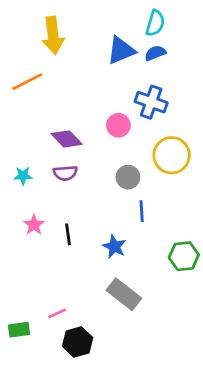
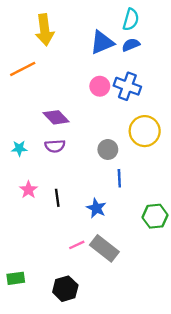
pink circle: (118, 125) -> (100, 86), moved
pink line: (57, 313) -> (77, 245), moved

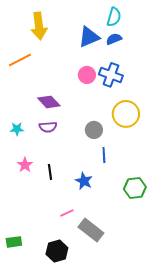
gray rectangle: (104, 248) -> (91, 230), moved

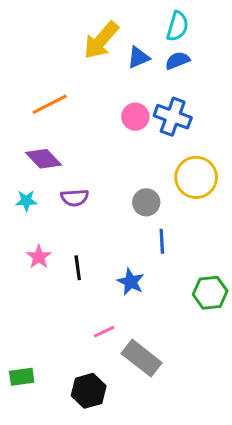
yellow arrow: (39, 26) -> (101, 40), moved, turned 48
blue triangle: (89, 37) -> (138, 57), size x0.7
orange line: (20, 60) -> (50, 104), moved
purple diamond: (49, 102) -> (43, 159), moved

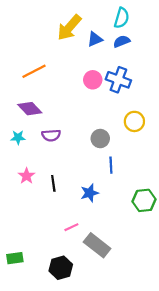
yellow circle: (196, 177) -> (134, 121), size x0.7
blue star: (131, 282) -> (90, 193), turned 30

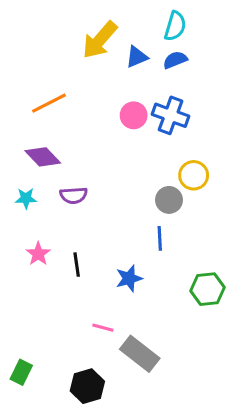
gray circle: (100, 139) -> (169, 200), moved
pink line: (71, 227) -> (103, 328), turned 40
green rectangle: (15, 258) -> (21, 372), turned -56

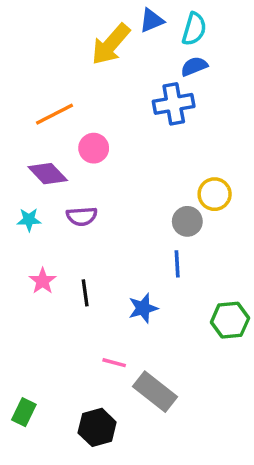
blue triangle: (137, 57) -> (152, 20), moved
pink circle: (134, 115) -> (94, 148), moved
blue cross: (171, 115) -> (174, 104), moved, turned -30

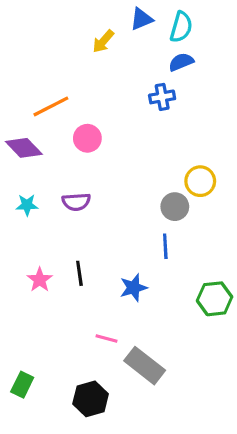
yellow arrow: (111, 44) -> (103, 41), size x0.6
blue cross: (174, 104) -> (162, 97), size x0.7
purple diamond: (48, 174) -> (24, 148), moved
pink star: (43, 281) -> (40, 280), moved

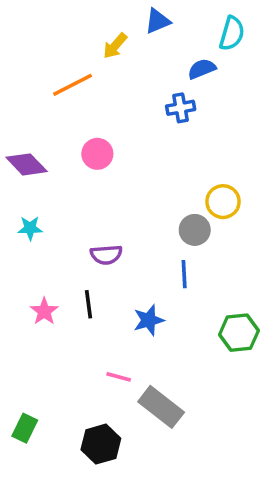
cyan semicircle: (181, 27) -> (232, 33), moved
orange line: (51, 106) -> (73, 85), moved
purple semicircle: (76, 202) -> (106, 255), moved

